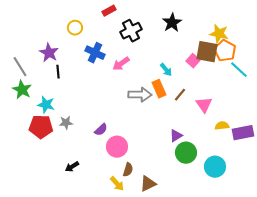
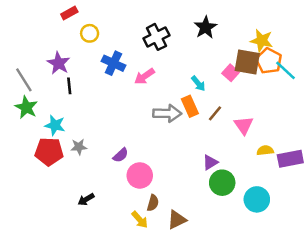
red rectangle: (109, 11) -> (69, 13), moved
cyan line: (239, 70) -> (285, 70), moved

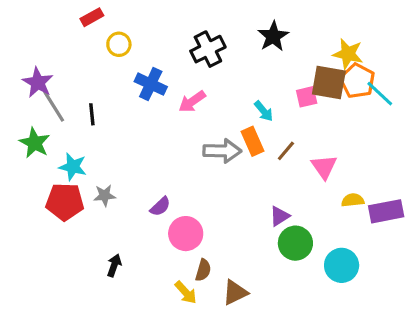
purple star: (59, 63) -> (38, 82), moved
pink square: (231, 73) -> (307, 97), turned 35
gray line: (24, 80) -> (54, 106), moved
black arrow: (86, 199) -> (114, 265), turned 140

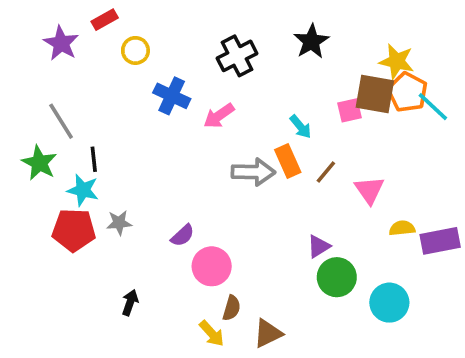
purple star: (38, 82) -> (61, 43), moved
black line: (92, 114) -> (94, 159), moved

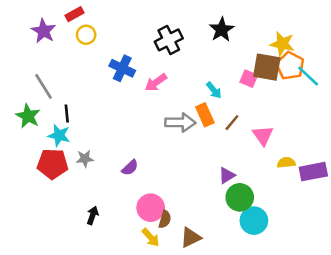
yellow circle: (135, 50) -> (86, 35), moved
pink square: (349, 110) -> (249, 79), turned 36
pink circle: (212, 266) -> (151, 208), moved
cyan circle: (389, 303) -> (254, 221), moved

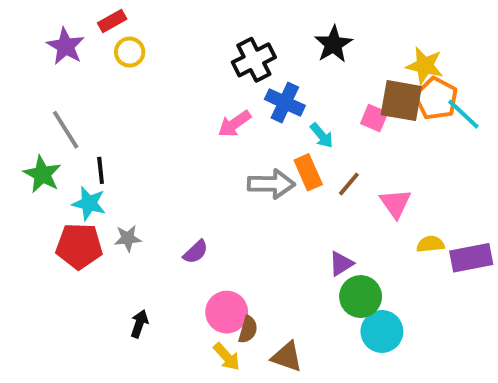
blue cross: (122, 68) -> (285, 102), moved
brown triangle: (191, 237) -> (287, 357), turned 45

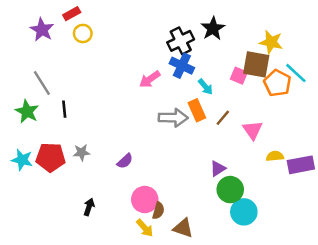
black cross: (254, 60) -> (181, 41), moved
orange pentagon: (436, 99) -> (277, 83), moved
cyan star: (89, 203) -> (22, 160), moved

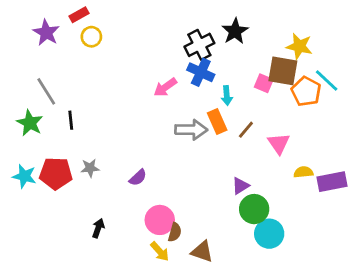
cyan arrow: (205, 87) -> (227, 96), turned 35

